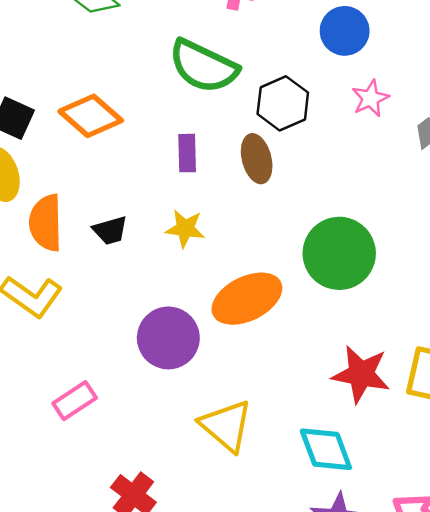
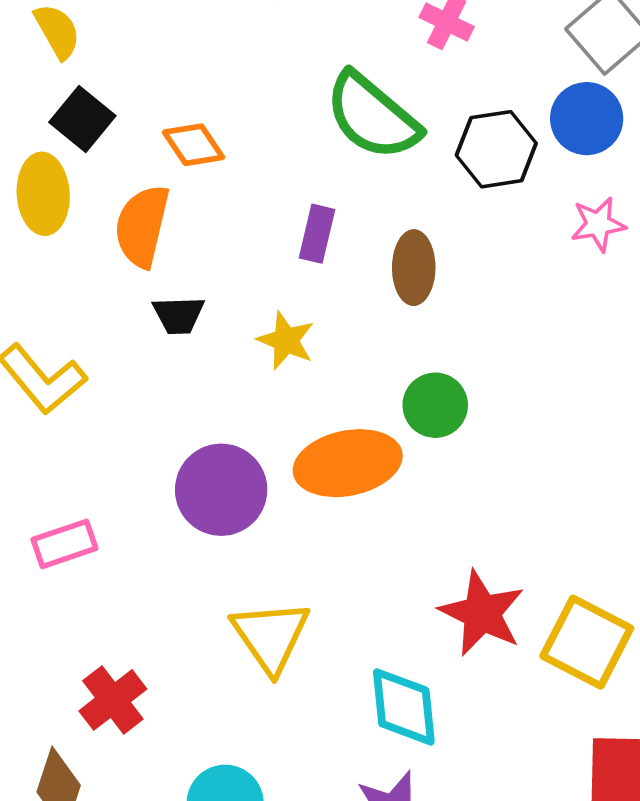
black hexagon: (283, 103) -> (496, 149), moved
orange diamond: (91, 116) -> (194, 145), size x0.7
orange semicircle: (46, 223) -> (142, 226), moved
green circle: (339, 253) -> (435, 405), moved, size x0.6

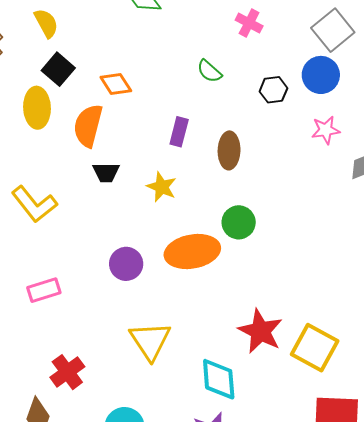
green semicircle: (372, 116) -> (209, 71), size x0.5
black hexagon: (496, 149) -> (273, 90), size x0.7
purple circle: (221, 490) -> (126, 264), size x0.7

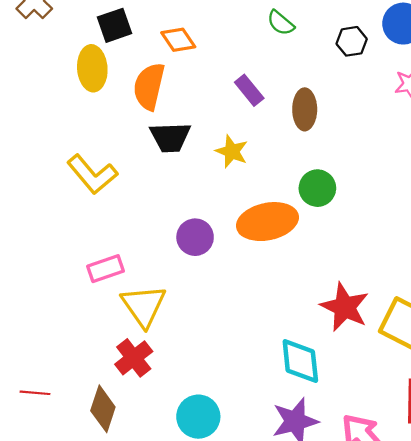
black square: (58, 69) -> (115, 25), turned 32
purple rectangle: (179, 132) -> (249, 90), turned -52
black trapezoid: (106, 172) -> (170, 137), size x1.4
yellow triangle: (150, 341) -> (144, 306), moved

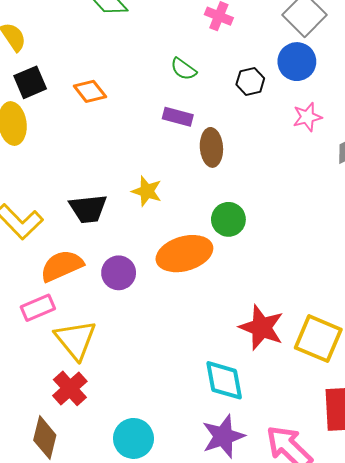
orange semicircle: (149, 86) -> (62, 266), moved, turned 57
purple rectangle: (249, 90) -> (178, 117), moved, turned -32
black trapezoid: (170, 137) -> (88, 209), moved

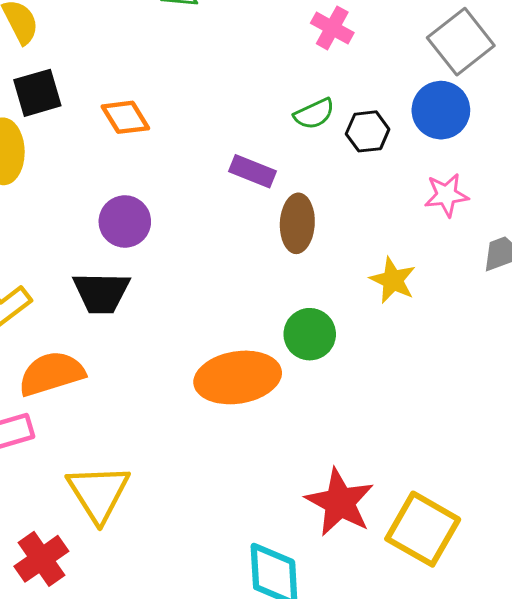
green semicircle: (183, 69) -> (314, 114), moved, turned -68
yellow star: (147, 191) -> (393, 280), moved
purple circle: (119, 273) -> (125, 221), moved
yellow triangle: (76, 340) -> (98, 493), moved

